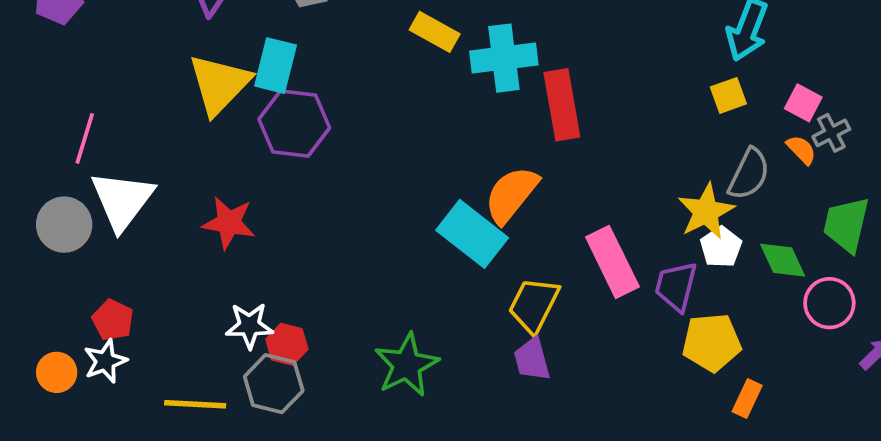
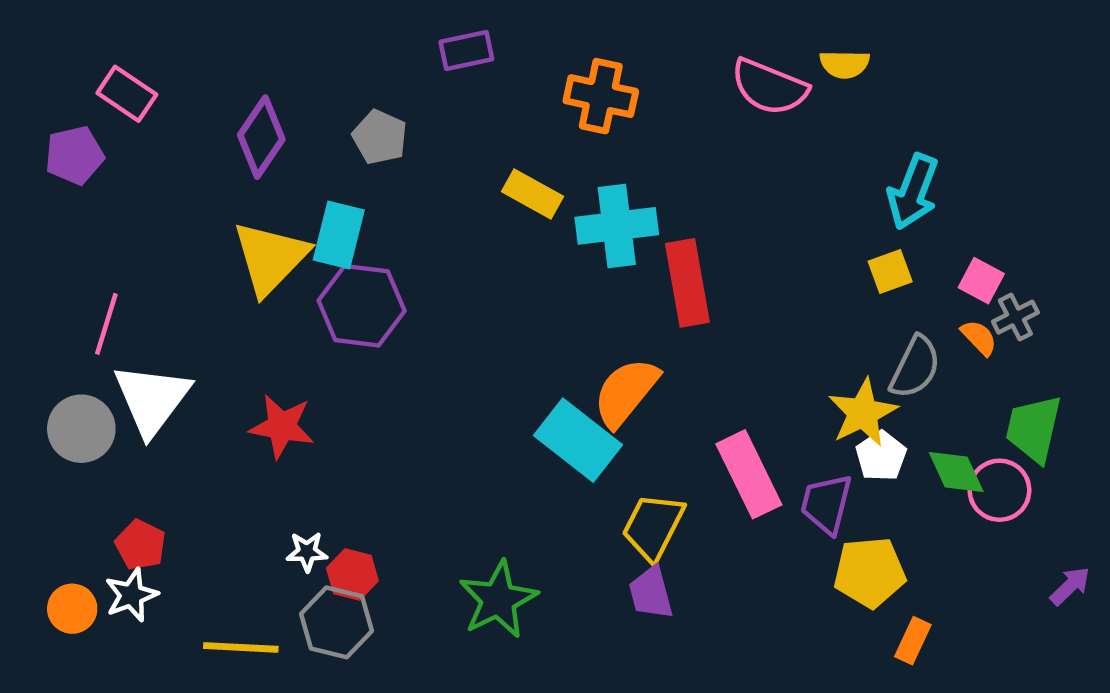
pink circle: (829, 303) -> (999, 490), moved
white star: (249, 326) -> (307, 552), size x0.7

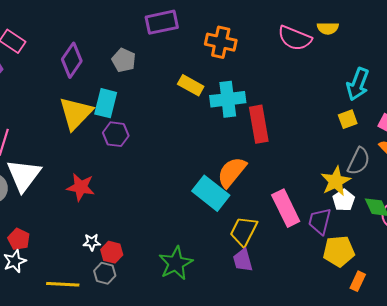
purple rectangle: (466, 50) -> (162, 22), size x1.4
purple hexagon: (362, 306) -> (116, 134), size x0.7
gray hexagon: (336, 622) -> (105, 273), size x0.7

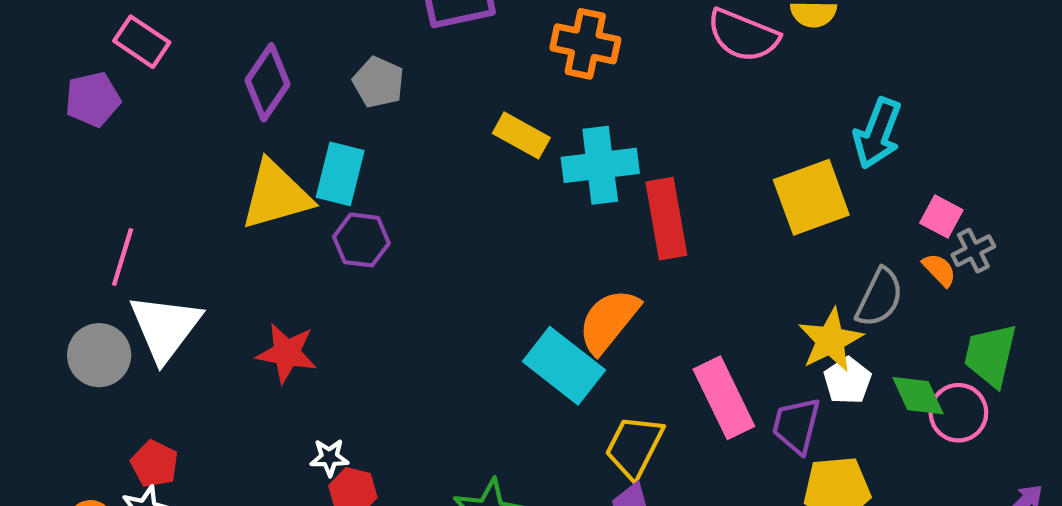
yellow triangle: (76, 113) -> (276, 195), turned 30
yellow square: (348, 119) -> (811, 197), moved, size x1.8
white star: (92, 242) -> (329, 457), moved

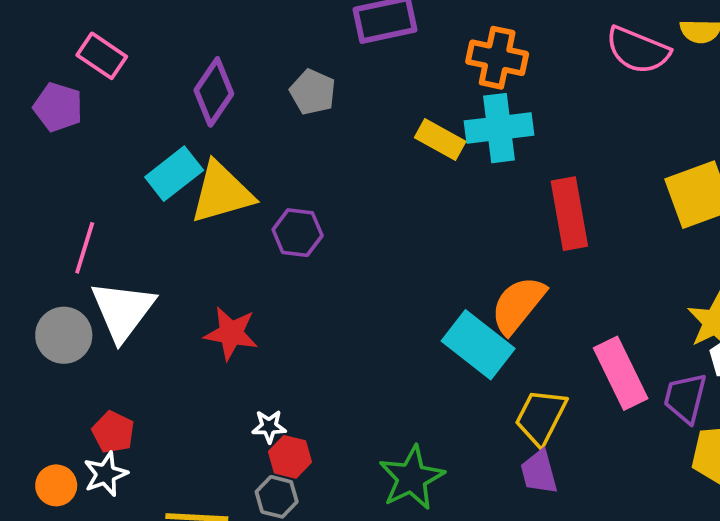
purple pentagon: (93, 99) -> (58, 107), turned 30
cyan cross: (600, 165) -> (499, 128), moved
cyan rectangle: (340, 174) -> (174, 174), moved, turned 38

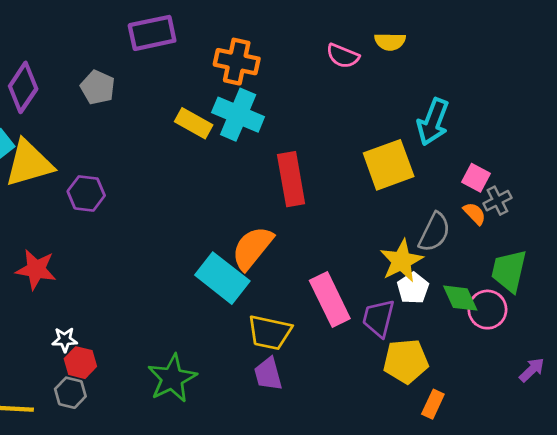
pink semicircle: (638, 50) -> (343, 56), size x0.7
cyan cross: (499, 128) -> (238, 115), turned 30
yellow trapezoid: (541, 417) -> (270, 332), turned -105

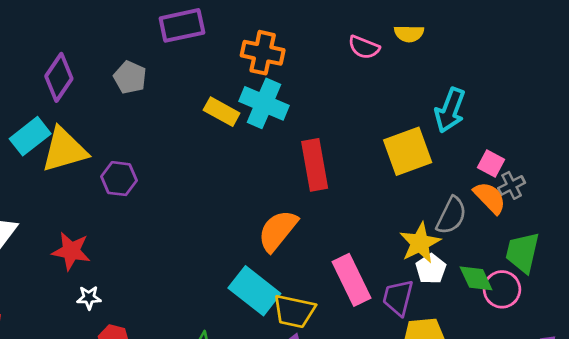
orange semicircle: (475, 214) -> (490, 198), size x1.5
cyan rectangle: (222, 278) -> (254, 291), moved
white star: (65, 340) -> (89, 298), moved

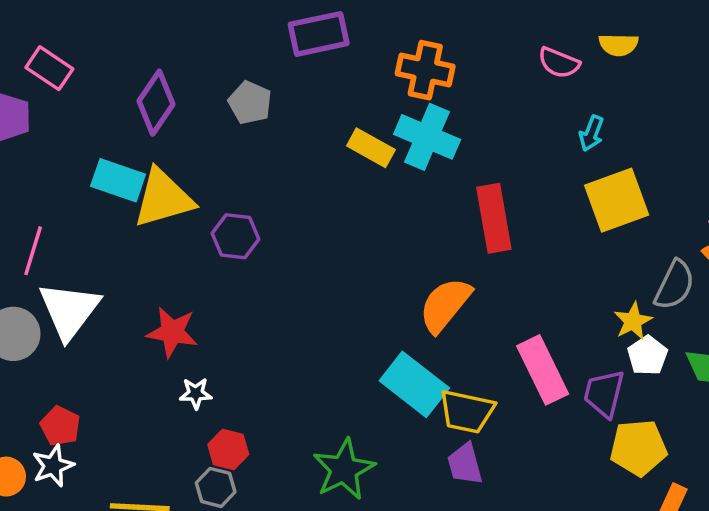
cyan arrow: (450, 110) -> (591, 133), moved, size x0.6
cyan rectangle: (30, 136) -> (118, 180), turned 57
yellow star: (420, 243) -> (633, 321), size x0.7

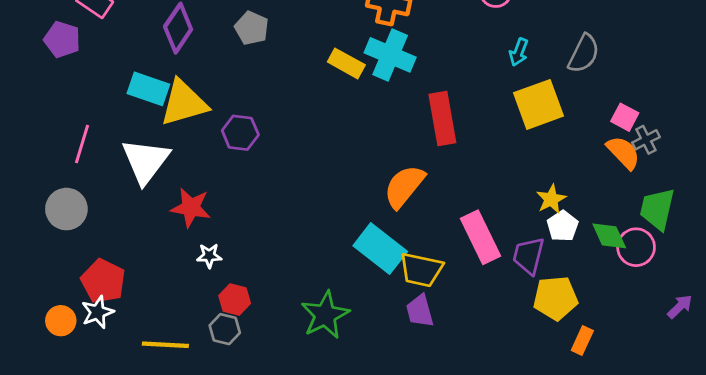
gray semicircle: (675, 285) -> (584, 54), moved
white triangle: (69, 310) -> (146, 161), moved
red pentagon: (60, 426) -> (103, 281), size x1.4

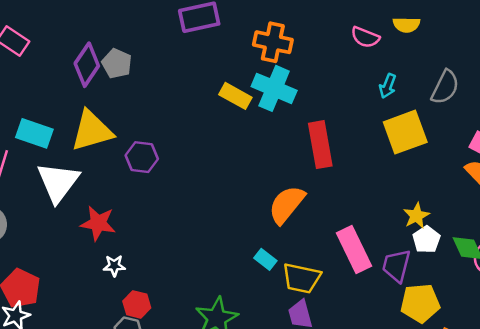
gray pentagon: (252, 28) -> (117, 63), moved
cyan rectangle: (148, 89) -> (34, 133), moved
cyan rectangle: (380, 249) -> (265, 259), size x0.5

